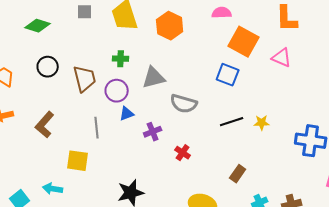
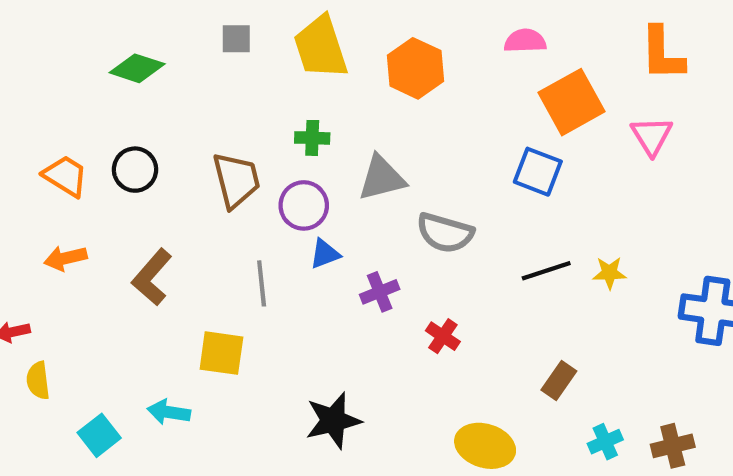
orange square: (244, 42) -> (572, 102), turned 32
pink triangle: (282, 58) -> (652, 136), turned 35
black circle: (48, 67) -> (135, 170), moved

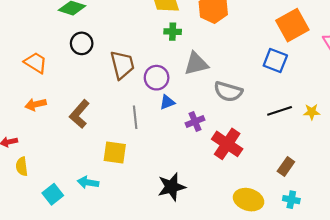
green cross: (312, 138) -> (173, 32), moved
black circle: (135, 170) -> (82, 43), moved
red cross: (443, 336) -> (227, 144), size x1.8
cyan cross: (605, 442) -> (291, 200), moved, turned 35

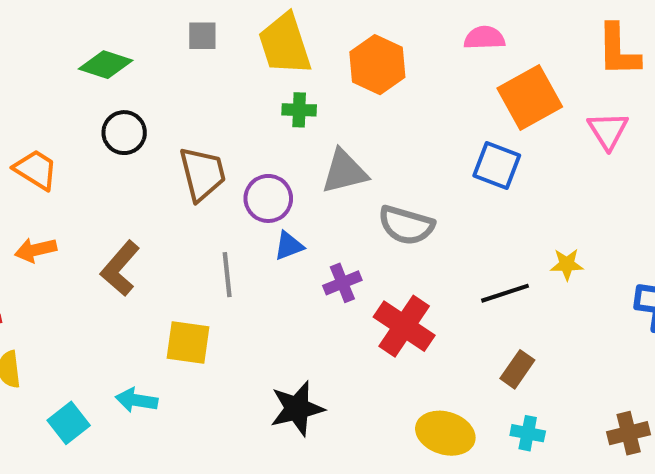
black line: (280, 111) -> (505, 293), moved

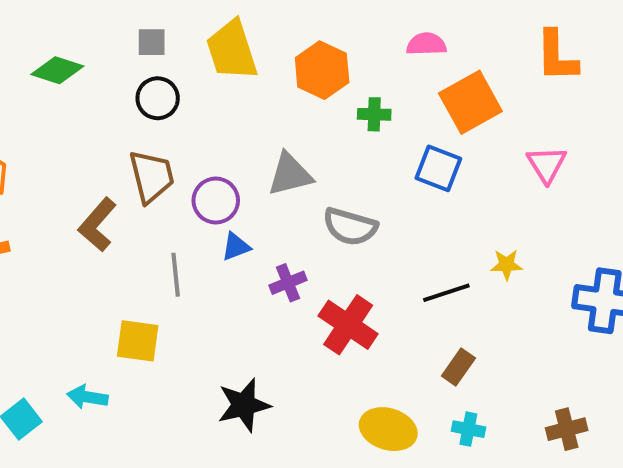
green cross: (299, 110) -> (374, 114), moved
pink triangle: (608, 131) -> (547, 164), moved
black circle: (124, 133) -> (158, 98), moved
brown L-shape: (120, 268) -> (97, 225), moved

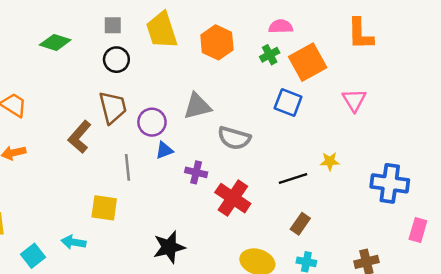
green cross: (374, 114) -> (270, 55), moved, turned -30
purple cross: (288, 283) -> (196, 172), turned 35

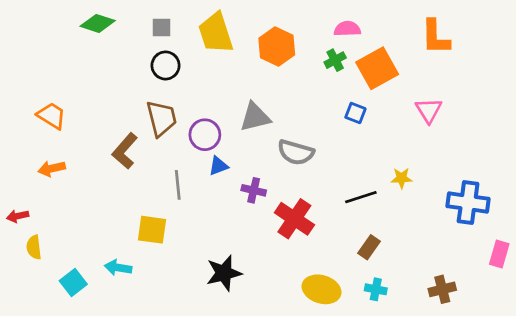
green diamond: (55, 42) -> (98, 23), moved
blue square: (288, 102) -> (355, 113), size x0.7

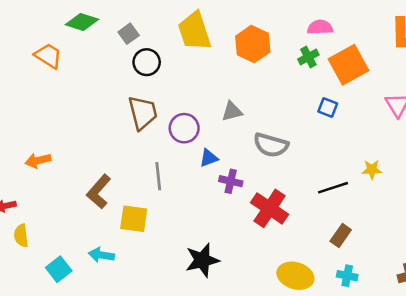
gray square: (161, 28) -> (129, 34), moved, turned -36
orange trapezoid: (52, 116) -> (48, 56), moved
gray triangle: (255, 117) -> (232, 111), size x0.7
brown L-shape: (125, 151) -> (99, 192), moved
blue triangle: (218, 166) -> (209, 158), moved

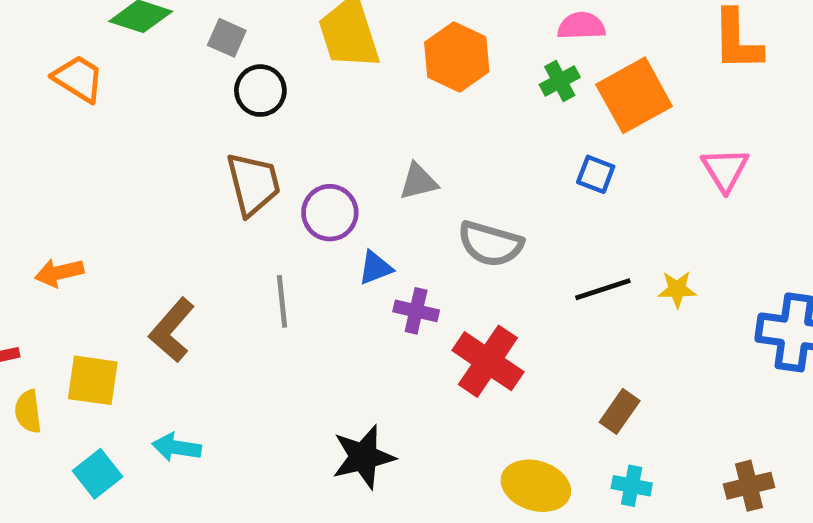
gray square: (129, 34) -> (227, 38), turned -30
black line: (333, 188) -> (603, 289), moved
yellow square: (134, 219) -> (93, 380), moved

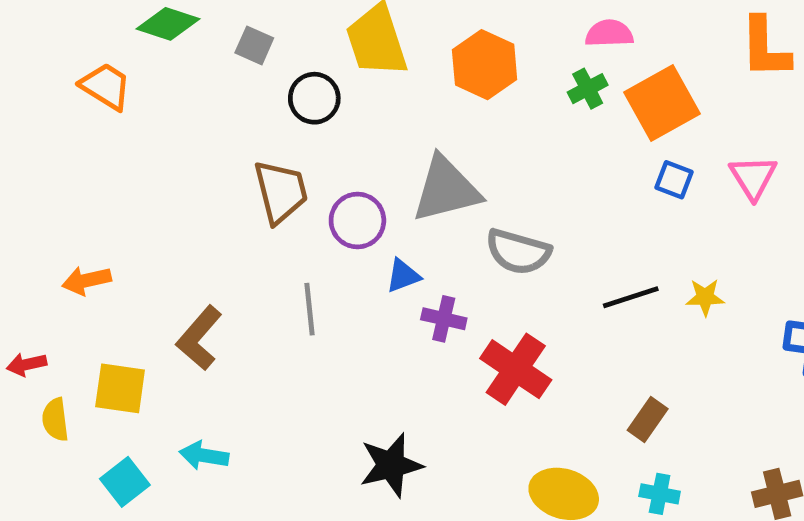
black circle: (260, 91) -> (314, 98), moved
blue square: (596, 174) -> (674, 180), moved
gray triangle: (418, 182) -> (446, 189), size x1.8

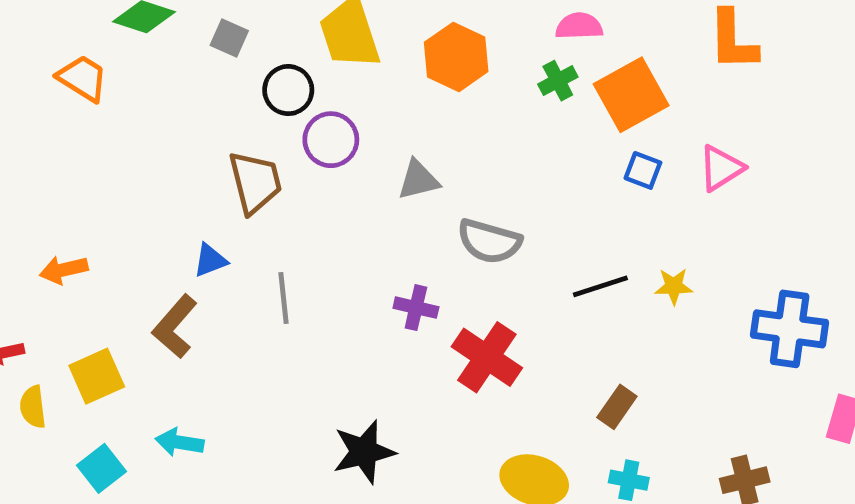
pink triangle: (753, 177) -> (721, 168), turned 30
gray triangle: (446, 189) -> (418, 180), size x0.6
purple circle: (357, 221) -> (331, 140), moved
blue triangle: (403, 276) -> (210, 260), moved
yellow square: (120, 388) -> (97, 376), turned -32

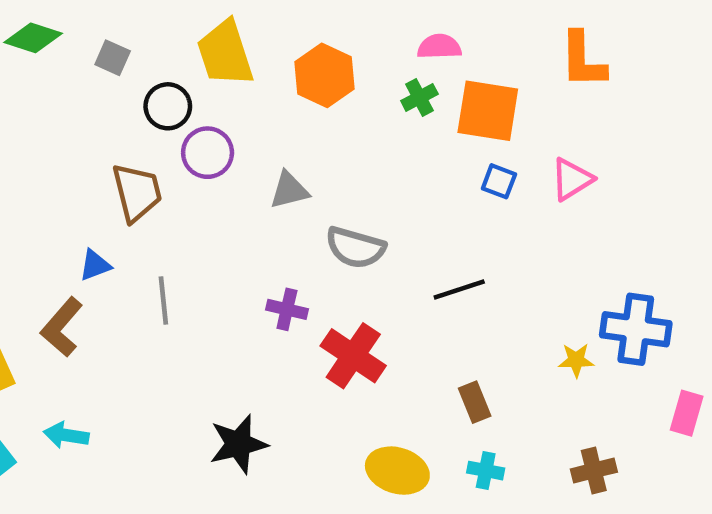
orange square: (631, 95) -> (488, 111), turned 38
yellow star: (674, 286) -> (576, 360), moved
brown rectangle: (617, 407) -> (475, 402), turned -57

